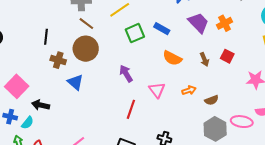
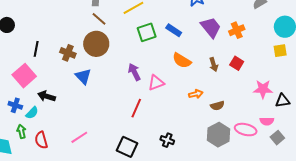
black line: (46, 37) -> (36, 49), moved
pink triangle: (157, 90) -> (156, 83), moved, turned 42

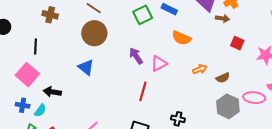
brown cross: (68, 53) -> (50, 15), moved
red square: (237, 63) -> (237, 43), moved
brown arrow: (214, 65) -> (223, 18), moved, turned -56

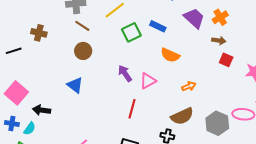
brown arrow: (223, 18) -> (219, 41), moved
brown circle: (94, 33) -> (83, 51), size x0.7
black line: (35, 47) -> (14, 51), moved, turned 70
brown semicircle: (223, 78) -> (182, 116), moved, size x1.6

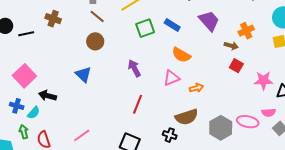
orange cross: (220, 17) -> (246, 31), moved
pink triangle: (148, 81) -> (171, 78), moved

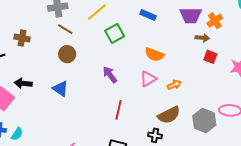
purple trapezoid: (209, 21) -> (191, 15), moved, turned 140
blue rectangle: (172, 25) -> (148, 15), moved
black arrow: (48, 96) -> (23, 83), moved

